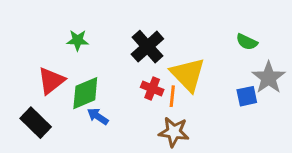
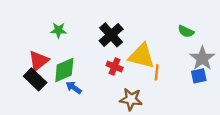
yellow triangle: (188, 74) -> (141, 56), turned -32
orange line: (172, 96) -> (157, 72), moved
blue square: (247, 96) -> (199, 76), moved
black rectangle: (36, 123) -> (35, 79), moved

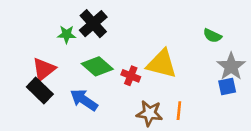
black cross: (111, 35) -> (93, 24), moved
green diamond: (64, 70) -> (97, 66), moved, turned 64
orange line: (157, 72) -> (179, 111), moved
blue arrow: (74, 88) -> (84, 100), size x1.5

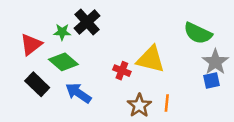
green semicircle: (212, 36) -> (198, 33), size x1.6
green diamond: (97, 66) -> (63, 62), moved
red triangle: (44, 69) -> (31, 44), moved
brown star: (149, 113) -> (139, 105), turned 30

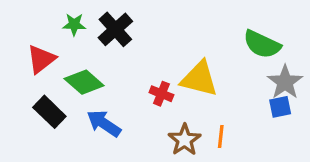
green star: (62, 32) -> (74, 24), moved

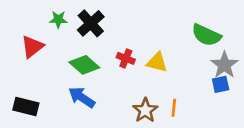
yellow triangle: (199, 79) -> (157, 62), size x0.7
green diamond: (84, 82) -> (84, 65), moved
red cross: (161, 94) -> (126, 58), moved
black rectangle: (49, 112) -> (26, 106), moved, turned -30

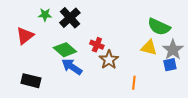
yellow triangle: (157, 62) -> (149, 48), moved
blue arrow: (82, 97) -> (72, 67), moved
black rectangle: (26, 106) -> (31, 81), moved
brown star: (145, 110) -> (109, 60), moved

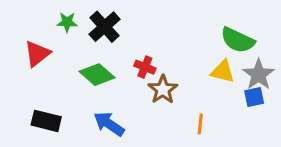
blue arrow: (72, 67) -> (109, 124), moved

